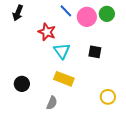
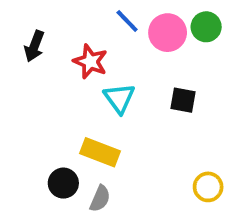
black arrow: (18, 13) -> (34, 46), moved
yellow rectangle: (64, 79) -> (100, 152), moved
black circle: (22, 84) -> (63, 183), moved

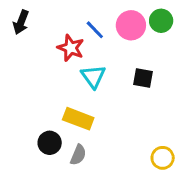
blue line: (127, 21) -> (95, 30), moved
black arrow: (34, 46) -> (21, 22), moved
yellow circle: (208, 187) -> (163, 158), moved

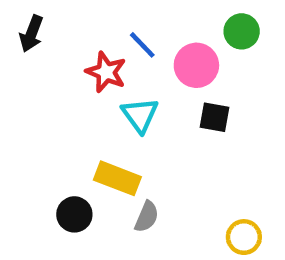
pink circle: (131, 25) -> (196, 65), moved
gray semicircle: (78, 155) -> (147, 217), moved

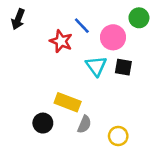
cyan triangle: (140, 115) -> (96, 66), moved
yellow circle: (244, 237) -> (118, 136), moved

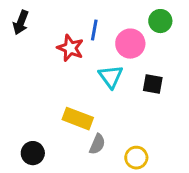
blue line: (82, 26) -> (94, 30), turned 54
black square: (123, 67) -> (153, 84), moved
black circle: (43, 123) -> (33, 153), moved

